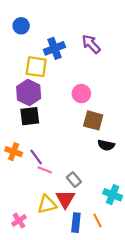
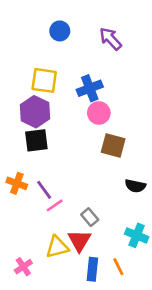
blue circle: (21, 26) -> (60, 31), moved
purple arrow: (91, 44) -> (111, 39), moved
blue cross: (54, 48) -> (90, 88), moved
black semicircle: (106, 145) -> (135, 186), moved
pink line: (45, 170) -> (55, 205), turned -56

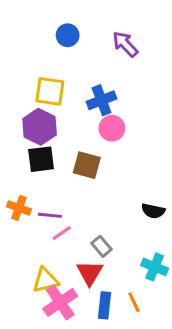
brown square: (113, 146) -> (87, 165), moved
purple line: (44, 190) -> (50, 215), turned -48
yellow triangle: (57, 247) -> (45, 280), moved
pink cross: (23, 267) -> (60, 302), moved, size x1.6

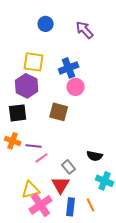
black square: (41, 159) -> (18, 113), moved
black semicircle: (153, 211) -> (95, 156), moved

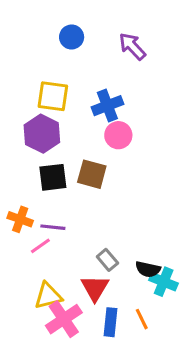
black square: (18, 113) -> (53, 177), moved
black semicircle: (95, 156) -> (148, 269), moved
pink line: (42, 158) -> (40, 246), moved

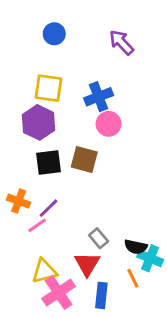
blue circle: (72, 37) -> (54, 34), moved
purple line: (53, 227) -> (49, 208), turned -50
orange line: (142, 319) -> (133, 278), moved

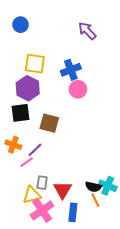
blue circle: (54, 34) -> (21, 25), moved
brown square: (84, 160) -> (49, 123), moved
black square: (49, 162) -> (21, 113), moved
gray rectangle: (99, 238) -> (42, 183), moved, turned 48
black semicircle: (136, 247) -> (93, 187), moved

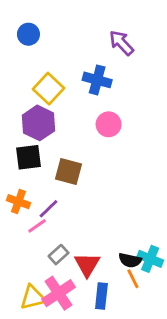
yellow square: (35, 64) -> (48, 89), turned 35
blue cross: (71, 70) -> (97, 80), moved, turned 36
gray rectangle: (42, 183) -> (59, 255), turned 40
yellow triangle: (32, 195) -> (33, 297), moved

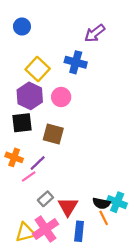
purple arrow: (121, 43) -> (95, 33), turned -85
pink circle: (109, 124) -> (61, 97), moved

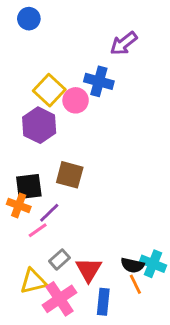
blue circle: (22, 27) -> (29, 19), moved
pink circle: (61, 97) -> (76, 100), moved
black square: (22, 123) -> (29, 186), moved
yellow triangle: (25, 232) -> (33, 281), moved

